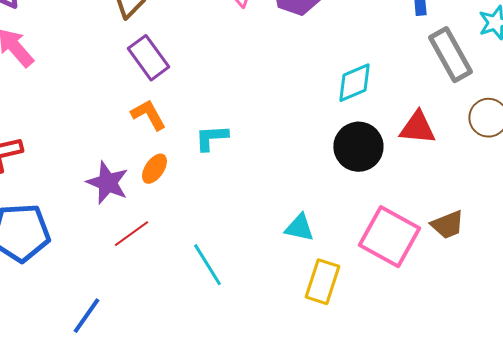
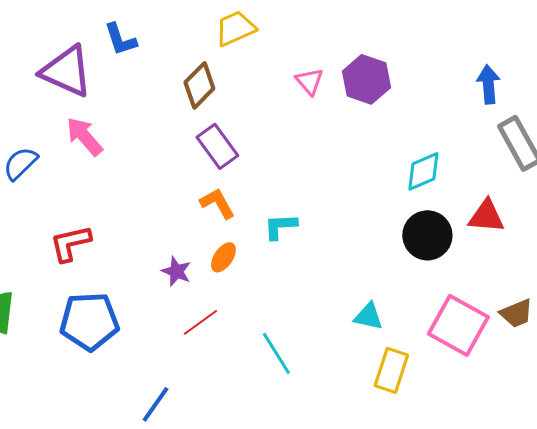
purple star: (107, 183) -> (176, 271), size x0.7

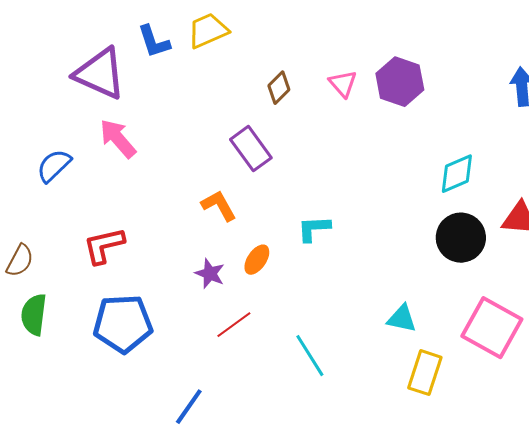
yellow trapezoid: (235, 28) -> (208, 31), moved
brown diamond: (199, 85) -> (279, 88), moved, size x0.7
orange L-shape: (217, 203) -> (219, 206), moved

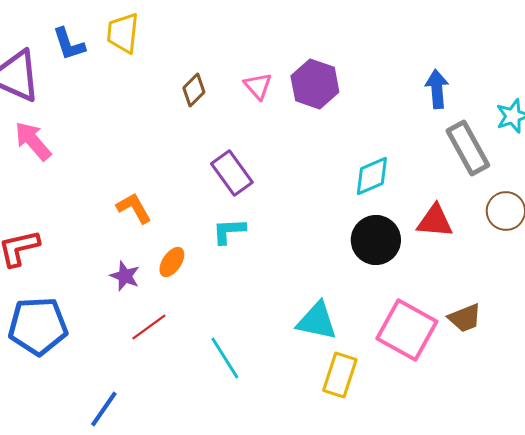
yellow trapezoid: (208, 31) -> (123, 33), turned -60
purple rectangle: (251, 149) -> (232, 173), moved
cyan triangle: (402, 319) -> (317, 321), size x1.4

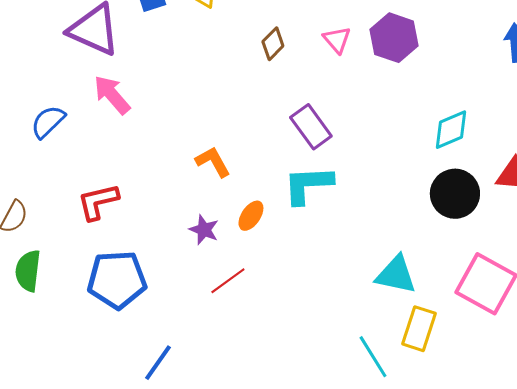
cyan L-shape: (229, 231) -> (308, 185), size x1.5
cyan line: (225, 358) -> (373, 357), moved
blue line: (104, 409) -> (158, 363), moved

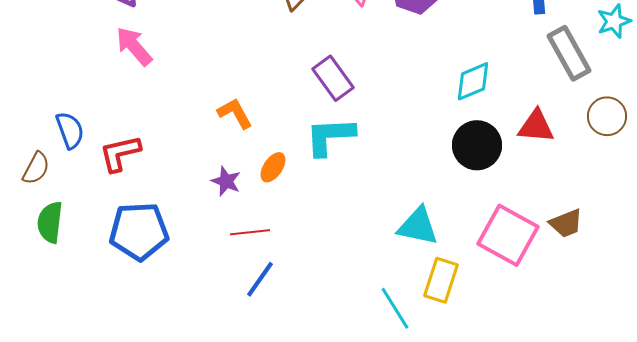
blue semicircle: (48, 122) -> (70, 130), moved, turned 114
red line: (228, 281) -> (250, 232), turned 30
blue line: (158, 363) -> (260, 279), moved

